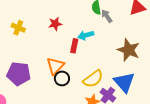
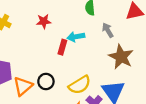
gray arrow: (107, 16) -> (108, 30), moved
orange triangle: (55, 66) -> (23, 86), moved

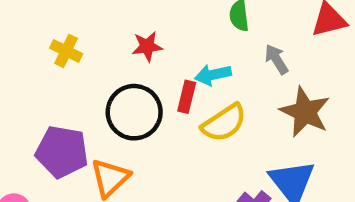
black circle: (46, 81) -> (134, 112), moved, size x1.6
yellow semicircle: (80, 85) -> (224, 123), moved

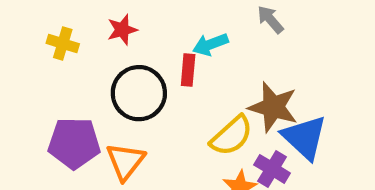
red star: (147, 46) -> (122, 30), moved
brown star: (305, 112) -> (273, 107), moved
yellow semicircle: (224, 123) -> (232, 136), moved

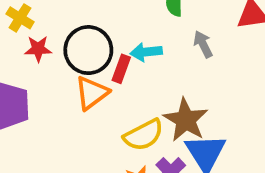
red star: (122, 30) -> (38, 49), moved
black circle: (139, 93) -> (88, 50), moved
orange triangle: (125, 161) -> (92, 93), moved

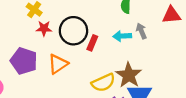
cyan arrow: (146, 52) -> (122, 36), moved
orange triangle: (92, 93) -> (58, 64), moved

